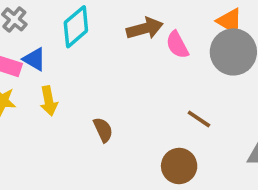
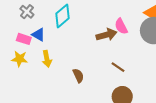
brown arrow: (145, 28) -> (106, 35), moved
brown line: (199, 119) -> (118, 67), moved

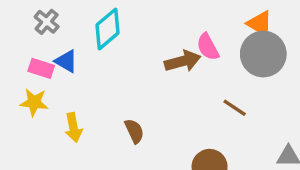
yellow arrow: (47, 59) -> (73, 127), moved
brown line: (118, 67) -> (235, 108), moved

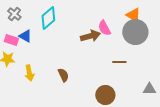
brown line: (235, 108) -> (119, 62), turned -32

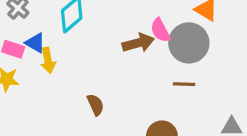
gray circle: (135, 32) -> (189, 43), moved
yellow arrow: (29, 73) -> (48, 60), moved

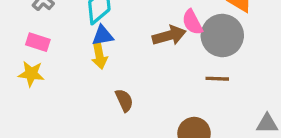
blue triangle: (35, 43) -> (103, 36), moved, turned -40
yellow arrow: (48, 60) -> (99, 55), moved

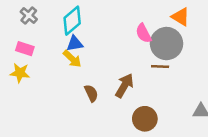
brown arrow: (169, 36) -> (124, 86), moved, turned -45
yellow arrow: (99, 55) -> (72, 59), turned -36
brown line: (217, 79) -> (160, 66), moved

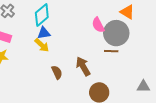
brown arrow: (124, 86) -> (83, 66), turned -60

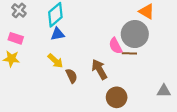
pink semicircle: (98, 25) -> (115, 46), moved
yellow arrow: (42, 45) -> (55, 61), moved

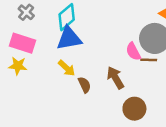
blue triangle: (58, 34) -> (69, 38), size x1.6
pink rectangle: (16, 38) -> (23, 43), size x1.5

